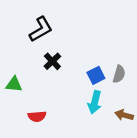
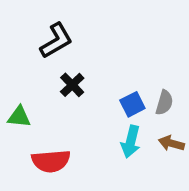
brown arrow: (124, 115) -> (171, 143), moved
red semicircle: (37, 116) -> (51, 161), size x1.5

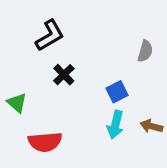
gray semicircle: (164, 103) -> (145, 51), moved
green triangle: (19, 117) -> (17, 103), turned 35

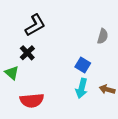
black cross: (64, 75) -> (27, 53), moved
blue square: (117, 92) -> (83, 65), turned -32

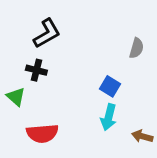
black cross: (27, 53) -> (36, 70), turned -32
brown arrow: (107, 89) -> (142, 136), moved

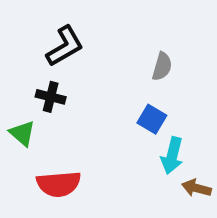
gray semicircle: (136, 48) -> (162, 66), moved
cyan arrow: (109, 117) -> (172, 156), moved

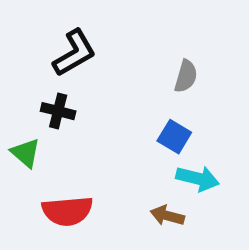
cyan arrow: (172, 156) -> (198, 178), turned -90
brown arrow: (196, 188) -> (167, 216), moved

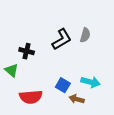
black L-shape: (74, 53) -> (62, 39), moved
blue square: (174, 137) -> (63, 85), moved

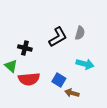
cyan arrow: (91, 82) -> (85, 64), moved
red semicircle: (31, 97) -> (29, 79), moved

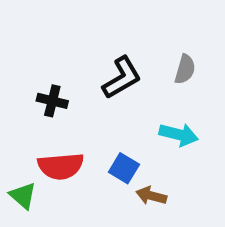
gray semicircle: (80, 33) -> (185, 69), moved
green triangle: (11, 66) -> (23, 196), moved

